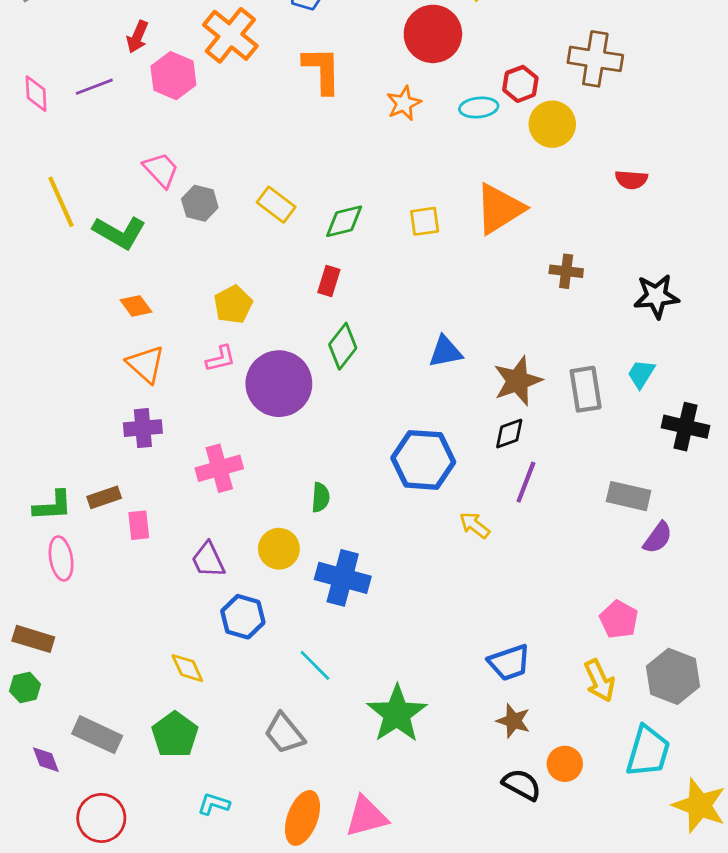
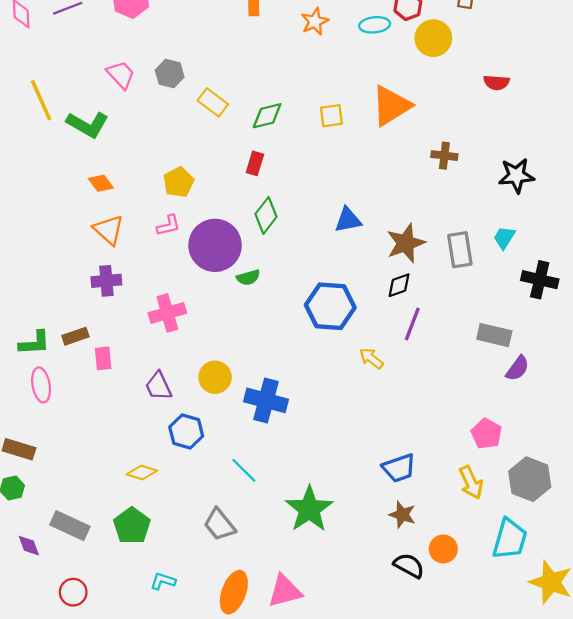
gray hexagon: (200, 203) -> (170, 74), moved
green semicircle: (321, 497) -> (248, 277), moved, turned 70
yellow diamond: (187, 668) -> (142, 473), turned -48
red circle: (101, 818) -> (73, 592), size x0.7

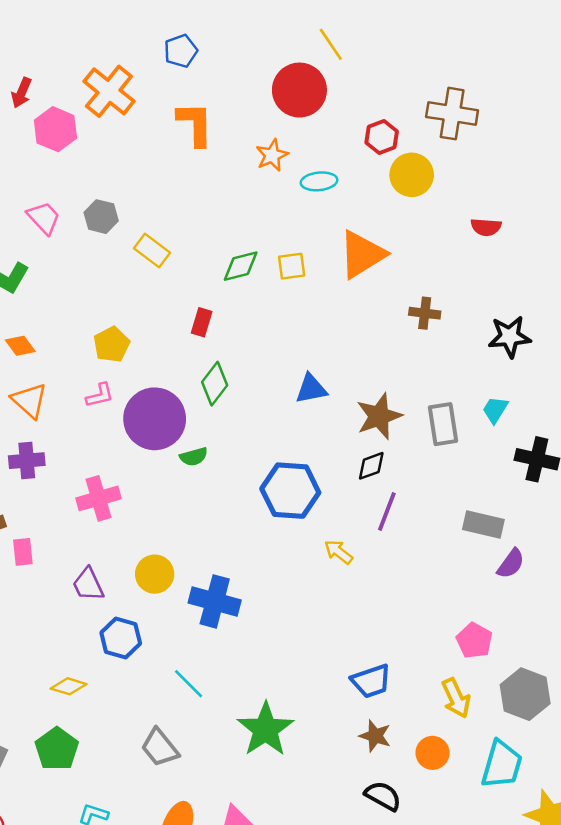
cyan ellipse: (375, 25) -> (319, 181), moved
green diamond: (267, 116) -> (241, 266), moved
orange circle: (443, 549) -> (433, 753), moved

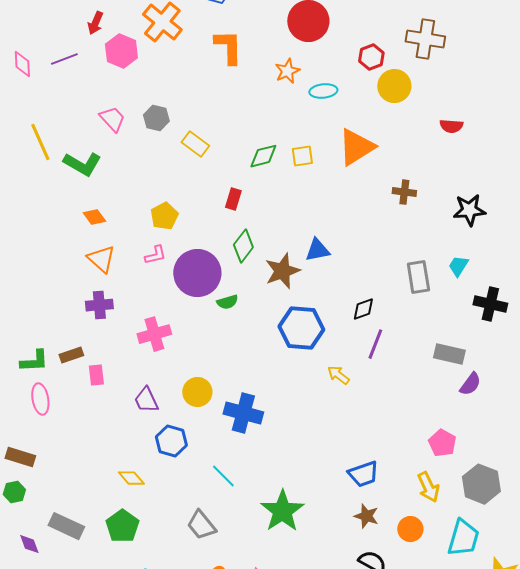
brown star: (379, 416) -> (282, 271), moved
yellow diamond: (69, 686) -> (131, 478), turned 32

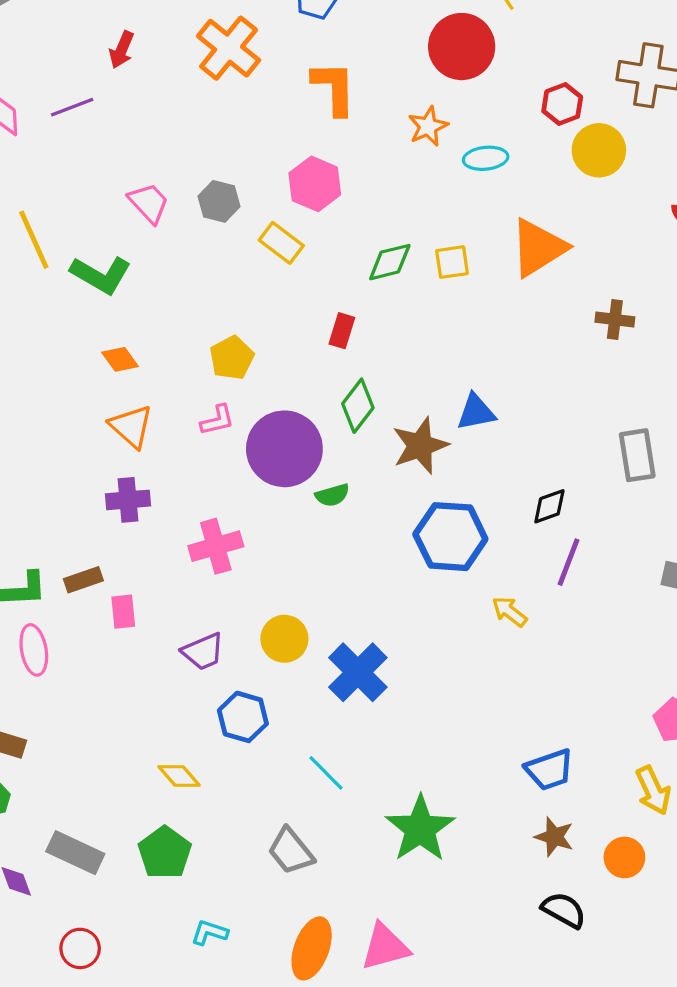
pink hexagon: (121, 51) -> (315, 184), moved
purple trapezoid: (146, 400) -> (203, 652), turned -88
blue cross: (243, 413) -> (358, 672), turned 30

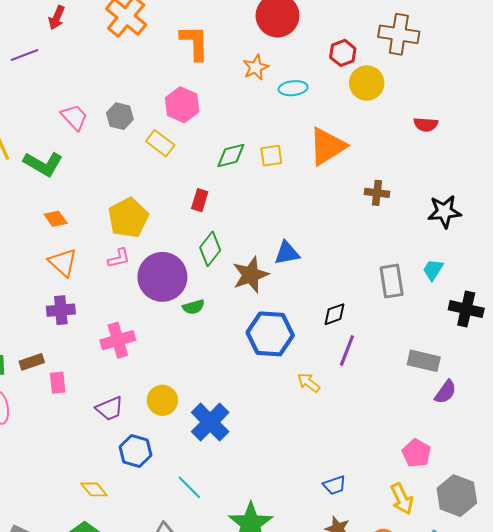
yellow pentagon: (232, 358) -> (128, 218), size x1.4
blue trapezoid: (549, 770) -> (335, 485), size x0.7

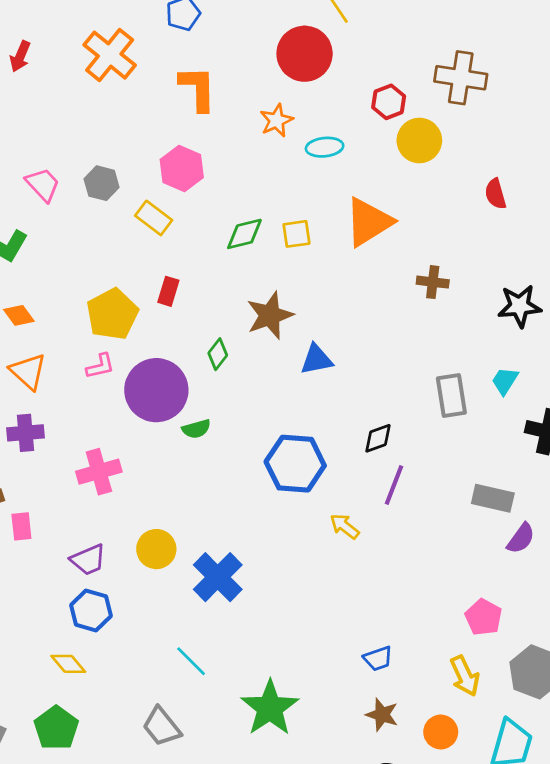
red semicircle: (426, 124) -> (495, 194), turned 70
red rectangle: (200, 200) -> (168, 291), moved
green diamond: (210, 249) -> (218, 354), size x0.7
brown star: (251, 275) -> (270, 315), moved
blue hexagon: (135, 451) -> (91, 610), moved

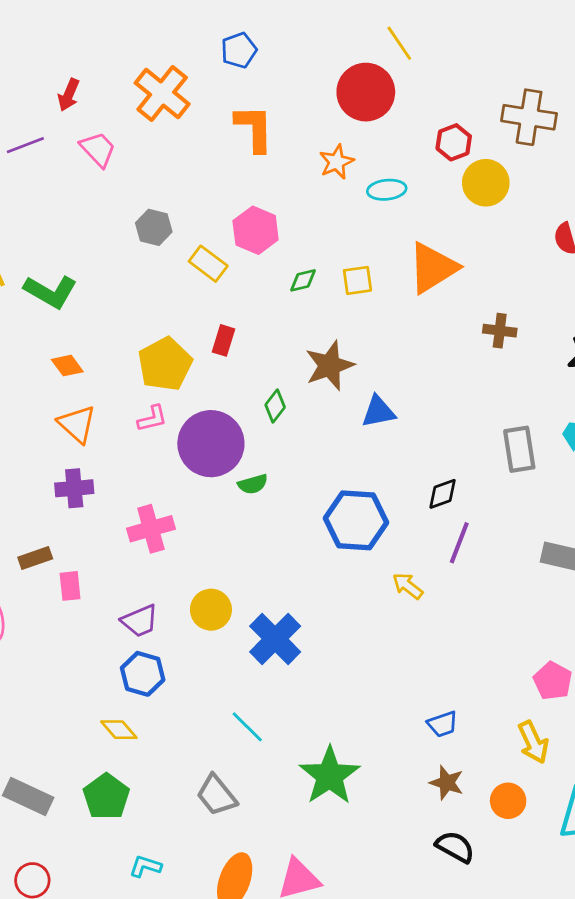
pink hexagon: (182, 169) -> (256, 230), moved
pink trapezoid: (43, 185) -> (98, 149), moved
green diamond: (244, 234) -> (303, 280), size x0.7

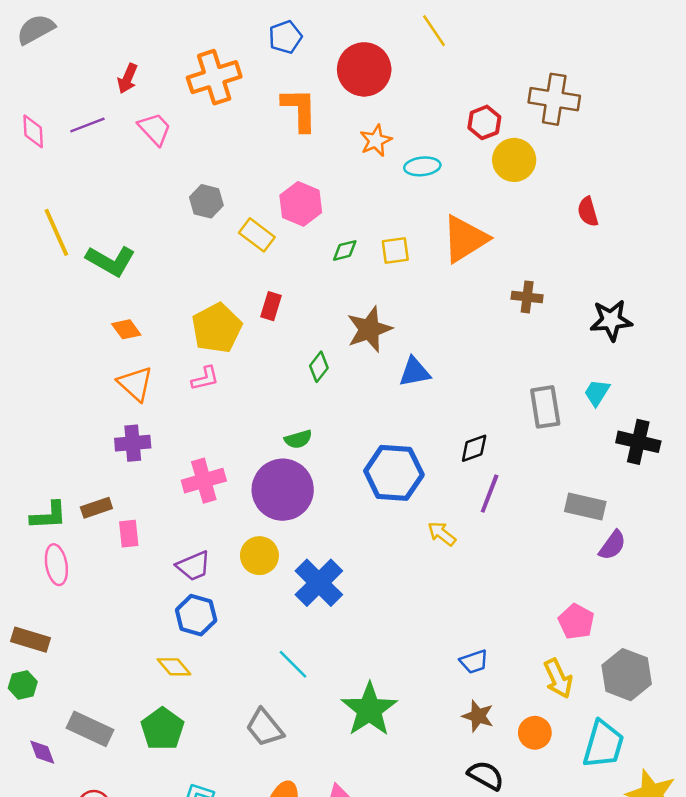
red circle: (366, 92) -> (364, 69), moved
orange cross: (162, 93) -> (214, 77), turned 33
purple circle: (211, 444) -> (283, 490), moved

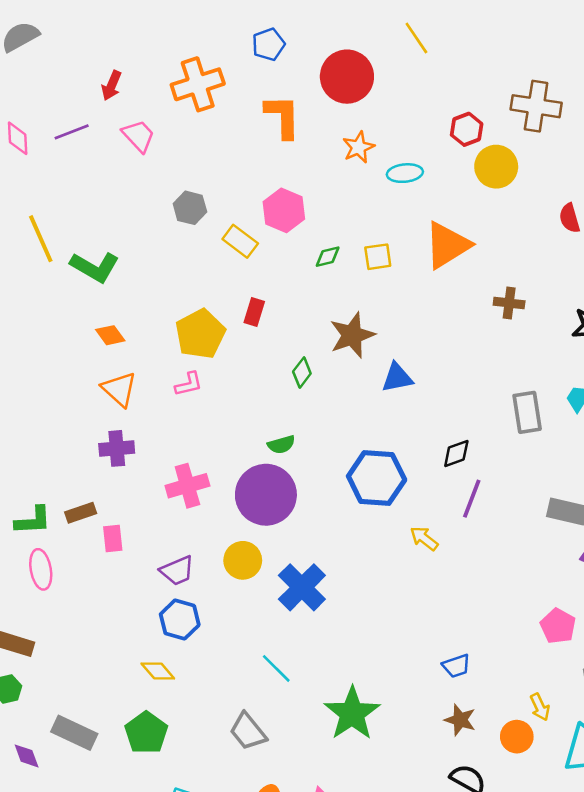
yellow arrow: (558, 678) -> (540, 707), moved, size x0.7

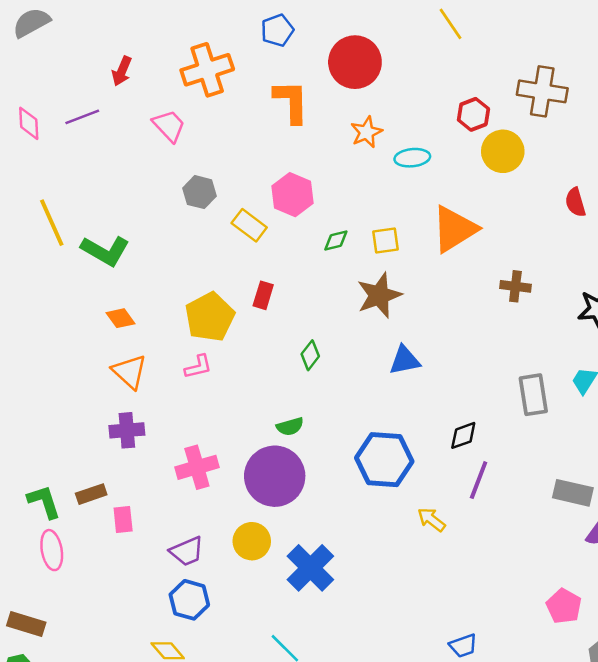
yellow line: (416, 38) -> (451, 24), moved
pink trapezoid: (139, 136) -> (169, 126), moved
brown star: (352, 335) -> (379, 295), moved
green L-shape: (33, 520) -> (44, 502), turned -105

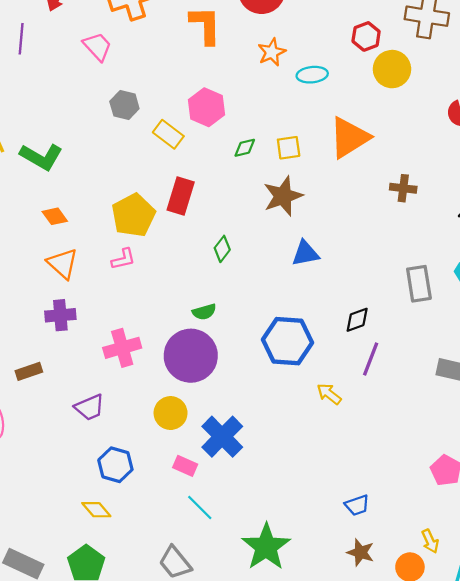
purple line: (82, 117) -> (21, 39), turned -64
red rectangle: (263, 295) -> (181, 196), size x1.5
pink rectangle: (123, 520) -> (185, 466), moved, turned -60
purple trapezoid: (187, 551) -> (90, 407), moved

